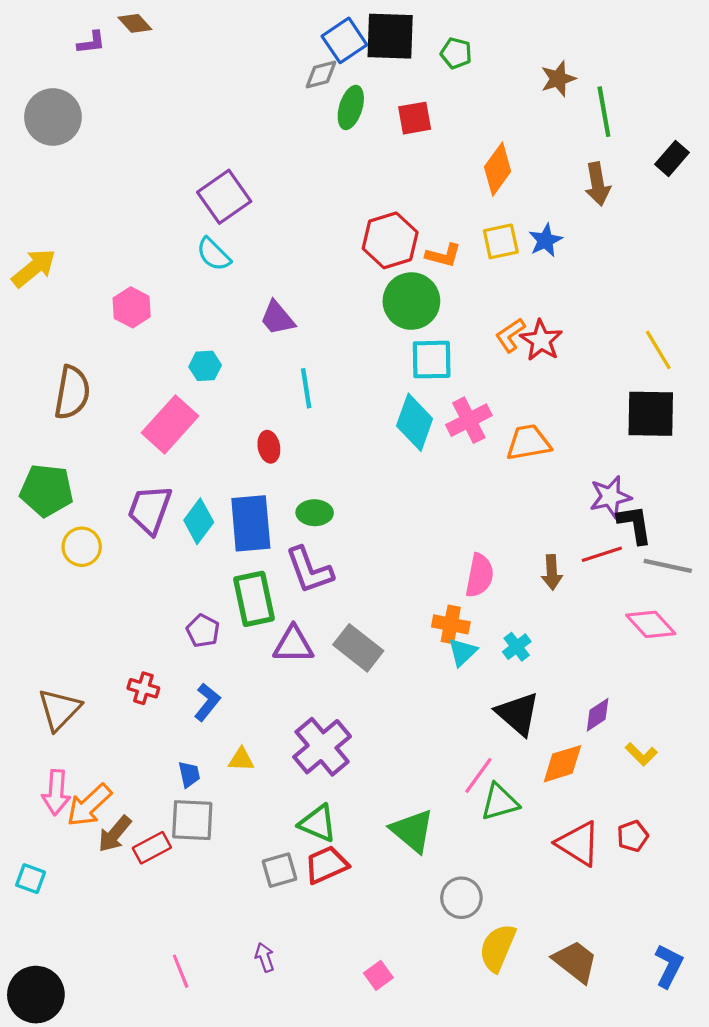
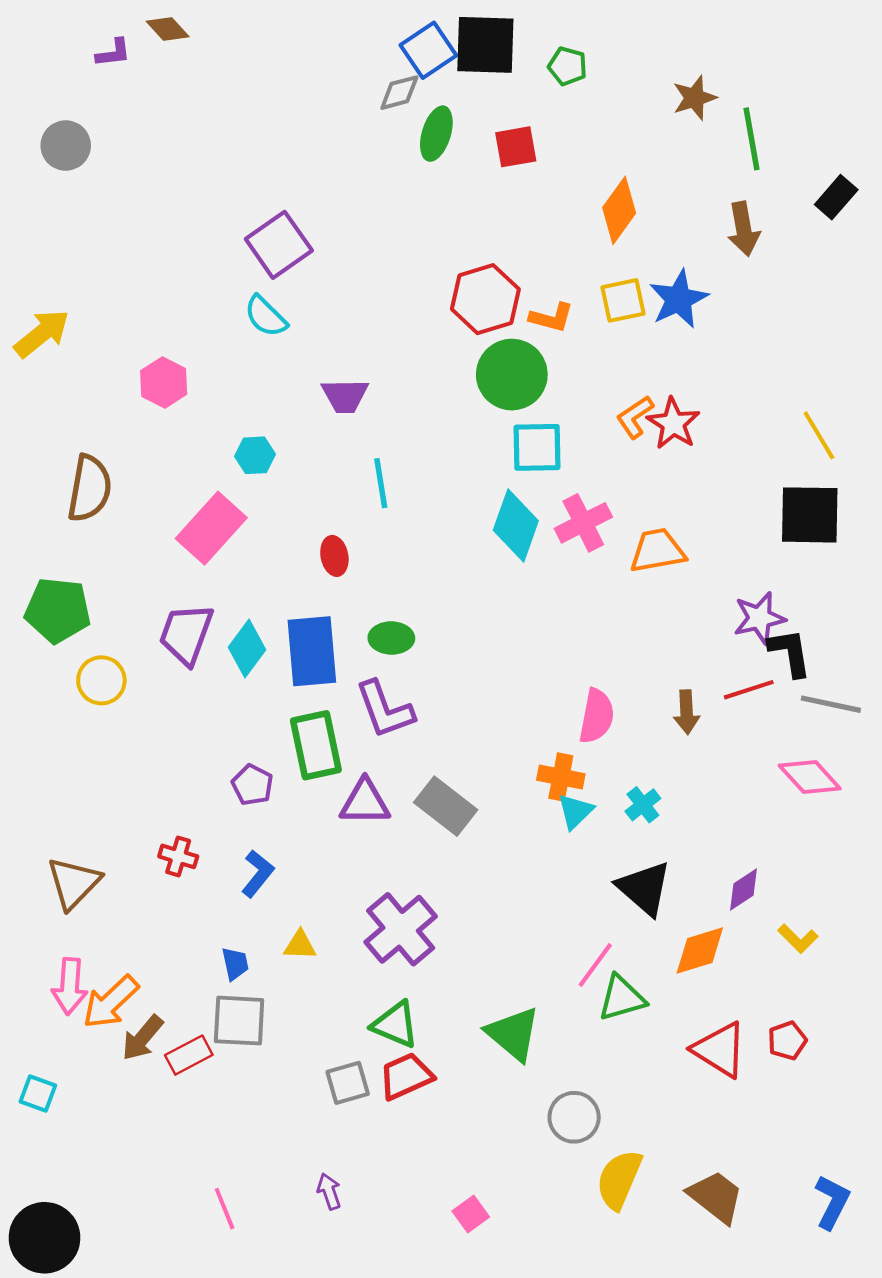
gray circle: (53, 117) -> (66, 146), size x0.7
blue star: (545, 240) -> (679, 299), size x1.4
purple trapezoid: (277, 318) -> (345, 396), turned -51

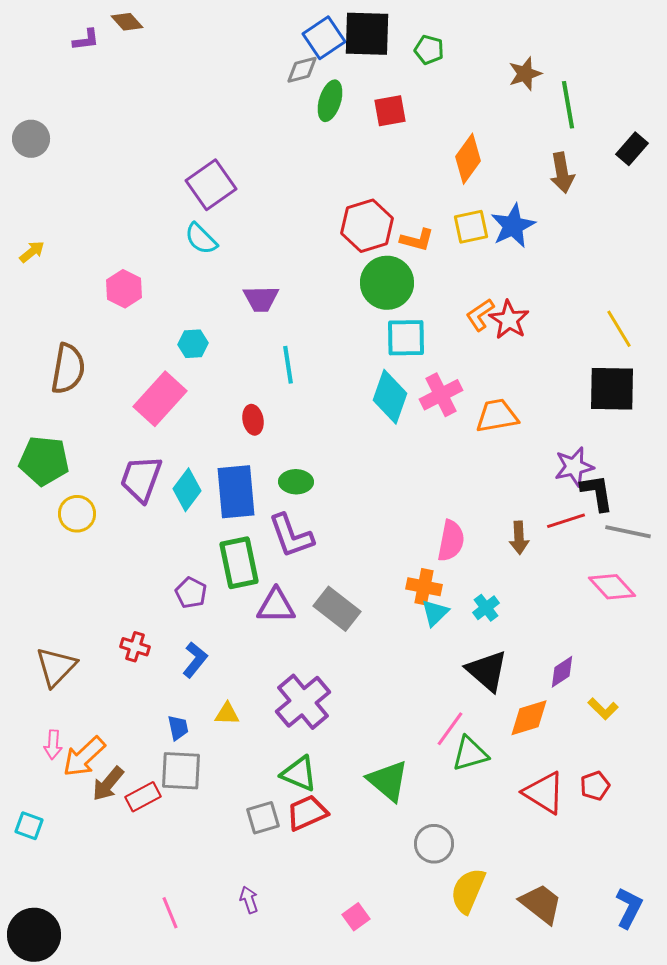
gray circle: (66, 146) -> (31, 139), moved
yellow arrow: (42, 334) -> (32, 252), size x0.6
pink arrow: (70, 986) -> (53, 745), size x0.7

